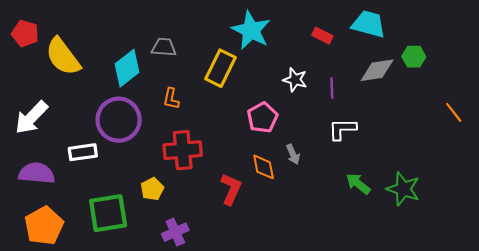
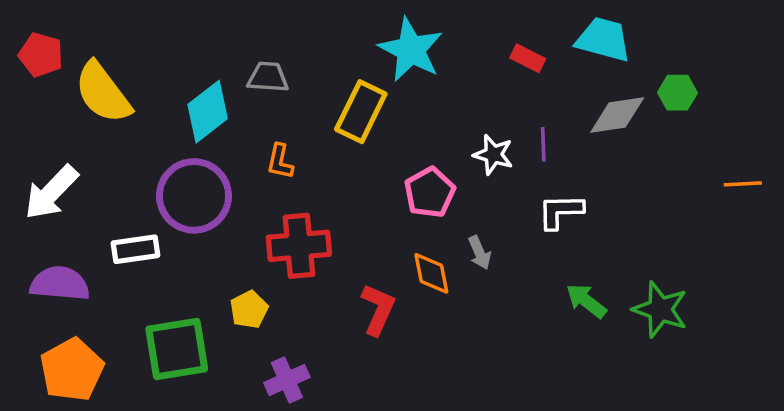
white star: (295, 80) -> (493, 155), moved
orange line: (454, 112) -> (743, 184), turned -55

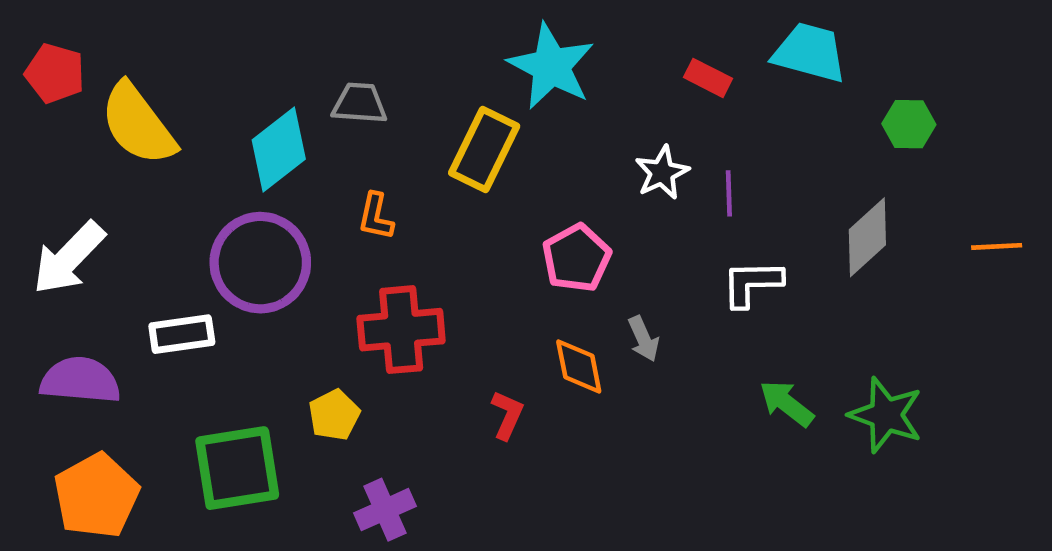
gray diamond: (617, 115) -> (867, 237), moved, turned -34
white star: (493, 155) -> (662, 173), moved, turned 30
red L-shape: (378, 309) -> (507, 415), size x0.7

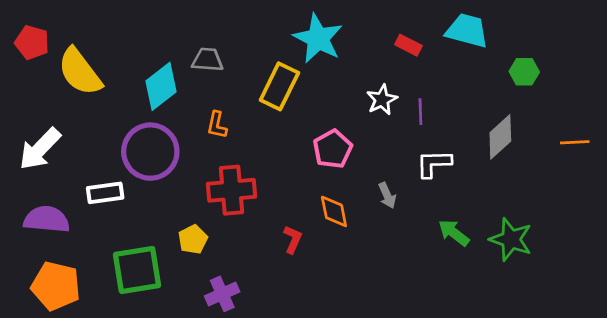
gray arrow: (643, 339) -> (387, 195), moved
orange pentagon: (96, 496) -> (56, 286), turned -30

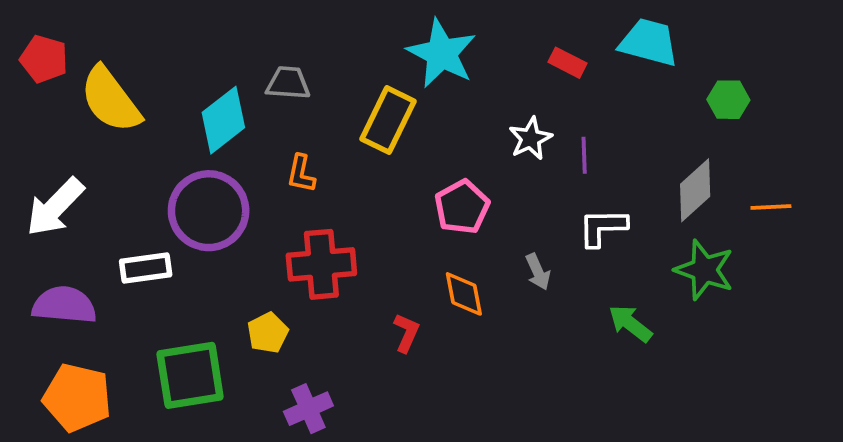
orange line: (575, 142) -> (771, 207), moved
green star: (511, 239) -> (704, 270), moved

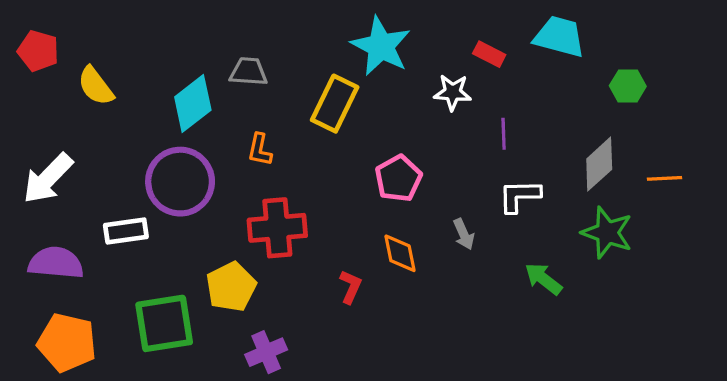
yellow semicircle: (110, 100) -> (96, 86), size x0.7
white star: (530, 139) -> (453, 92), moved, turned 30
yellow pentagon: (268, 333) -> (231, 287), size x1.4

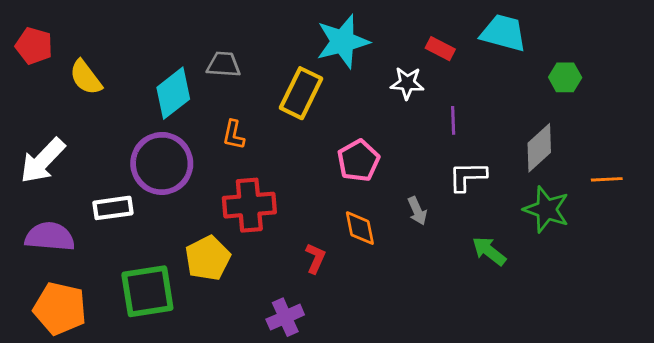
cyan star: (381, 46) -> (343, 41), turned 30
orange line: (664, 178) -> (607, 179), moved
purple cross: (266, 352) -> (285, 317), moved

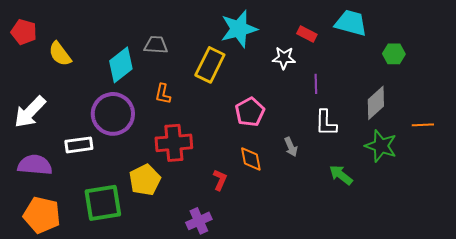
white L-shape: (468, 176) -> (326, 123), turned -88

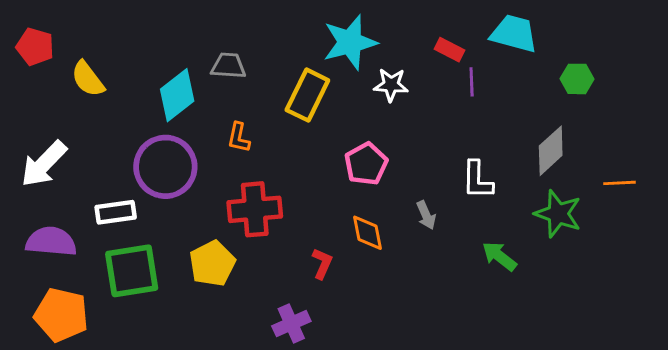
white star: (284, 58) -> (391, 85), moved
purple line: (316, 84) -> (472, 82), moved
green square: (103, 203) -> (132, 271), moved

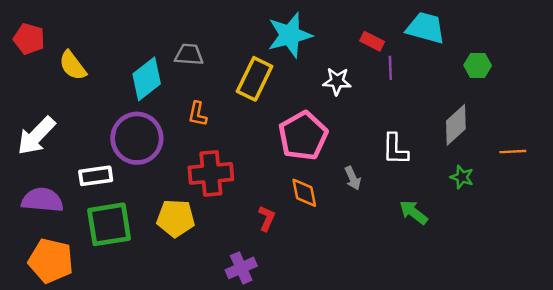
white star: (391, 85) -> (337, 81), moved
pink pentagon: (366, 164) -> (303, 136), size x1.4
green star: (558, 214) -> (462, 177), size x0.6
yellow pentagon: (212, 264) -> (176, 218), turned 30

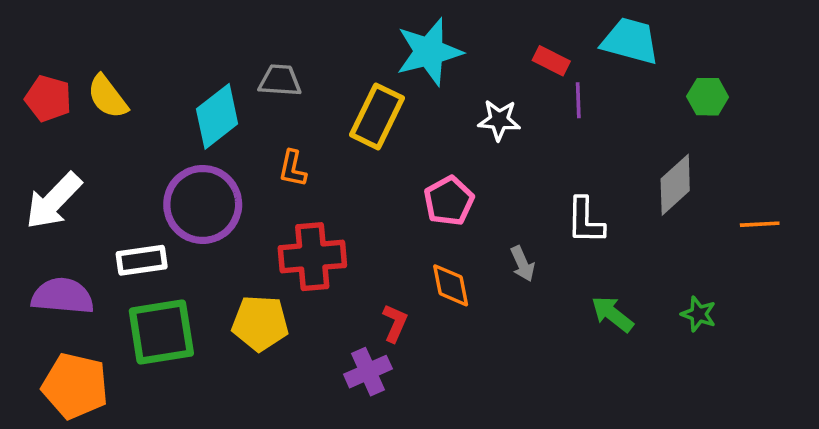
red pentagon: (29, 39) -> (48, 98), moved
pink pentagon: (303, 136) -> (449, 201), size x0.7
green star: (462, 177) -> (699, 314), moved
purple cross: (241, 268) -> (368, 372), moved

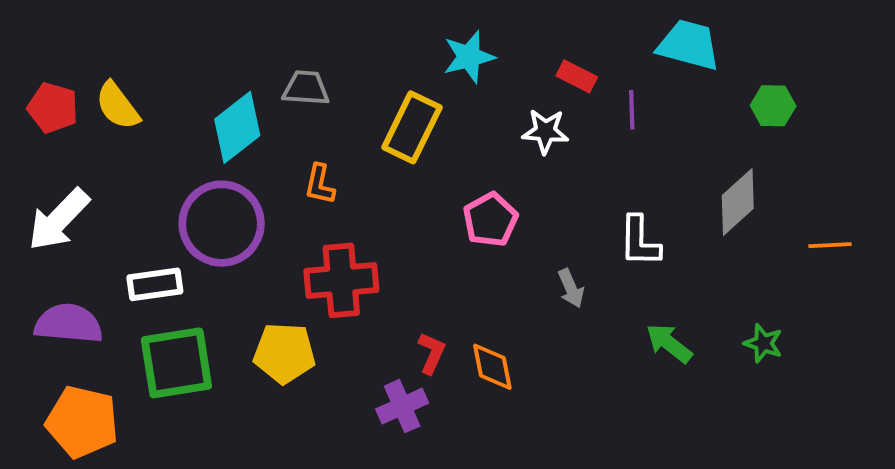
cyan star: (429, 52) -> (469, 57), size x0.7
red rectangle: (551, 61) -> (577, 76), moved
orange diamond: (451, 285) -> (492, 367), moved

